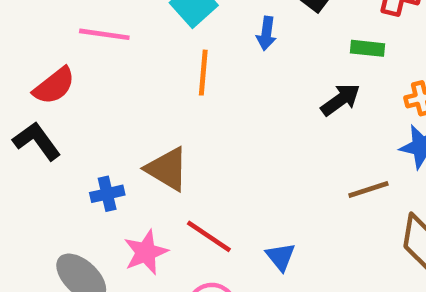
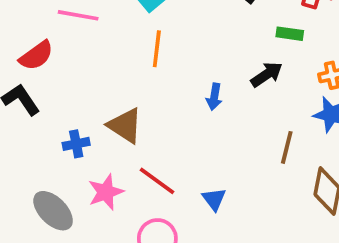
blue arrow: (266, 33) -> (214, 97), moved
brown line: (368, 189) -> (287, 147), turned -60

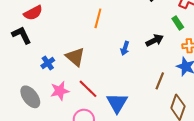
green rectangle: (290, 34) -> (178, 23), moved, turned 40
blue cross: (76, 144) -> (48, 63), turned -32
blue triangle: (214, 199) -> (117, 103), size x1.6

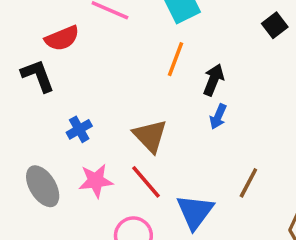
black arrow: (155, 40) -> (213, 80), moved, turned -48
brown triangle: (75, 57) -> (150, 136), moved
brown line: (160, 81) -> (248, 183), moved

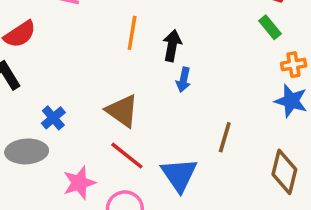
pink star: (96, 181) -> (79, 183), moved
gray ellipse: (43, 186) -> (27, 151), moved, turned -51

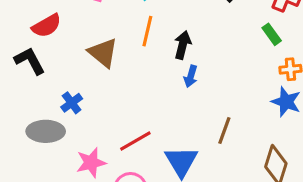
brown triangle: (122, 111) -> (103, 53), moved
red line: (127, 156) -> (135, 141), turned -72

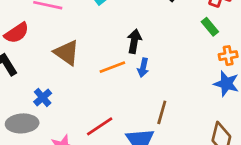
orange line: (147, 31) -> (112, 67), moved, turned 60
brown line: (224, 130) -> (162, 112), moved

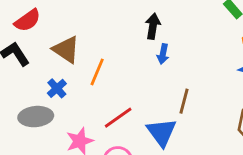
brown triangle: (67, 53) -> (66, 50), moved
orange line: (112, 67) -> (97, 72), moved, turned -45

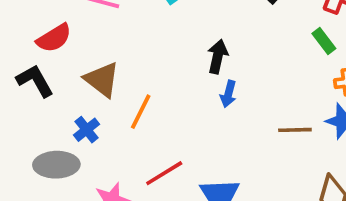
brown line: (184, 101) -> (295, 130), moved, turned 70

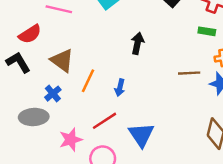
green rectangle: (324, 41) -> (207, 31), turned -42
blue arrow: (228, 94) -> (120, 88), moved
brown line: (295, 130) -> (189, 73), moved

